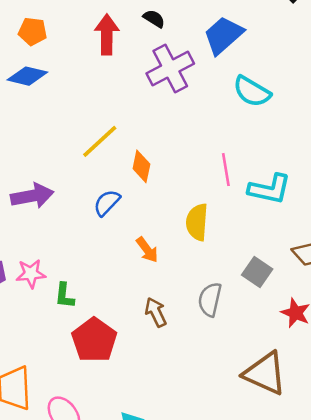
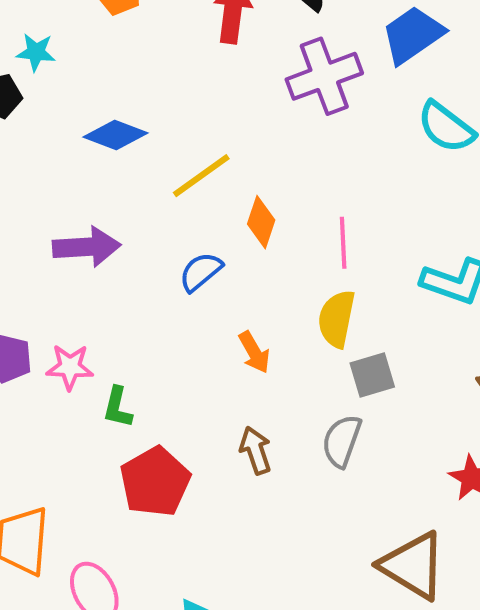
blue diamond: (27, 76) -> (116, 135), moved
pink line: (226, 170) -> (343, 243), moved
gray square: (257, 272) -> (372, 375), moved, turned 32

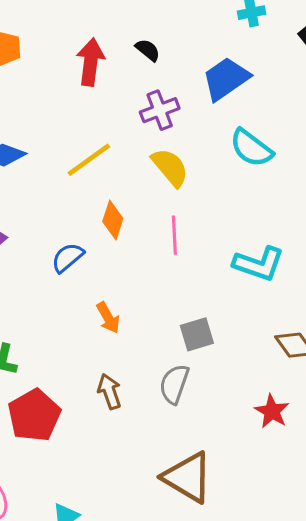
purple cross: (324, 76) -> (160, 110), size x0.7
yellow line: (201, 176) -> (89, 160), moved
yellow semicircle: (337, 319) -> (170, 167), moved, turned 129
brown triangle: (413, 566) -> (188, 477), moved

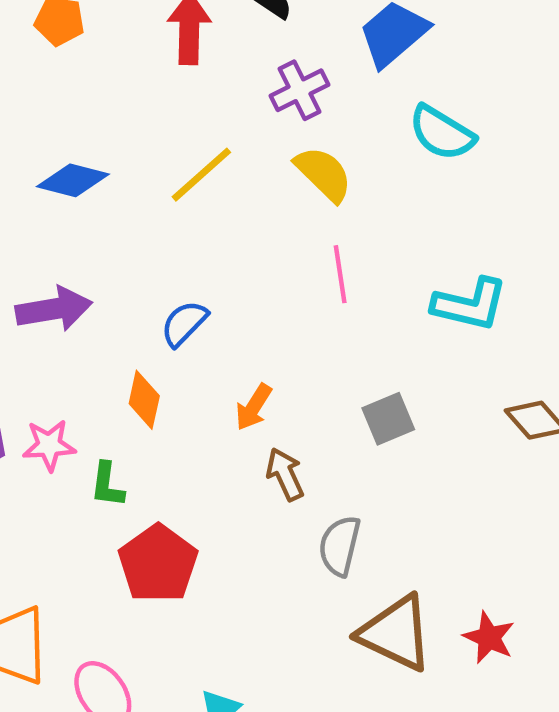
orange diamond: (113, 220) -> (144, 400), moved
orange arrow: (108, 318) -> (254, 407), turned 68
gray semicircle: (174, 384) -> (340, 546), moved
brown arrow: (110, 391) -> (285, 474), moved
red star: (272, 411) -> (489, 638), moved

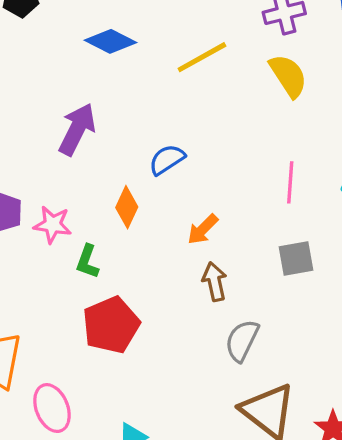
pink line: (340, 274) -> (290, 182), moved
purple arrow: (54, 309) -> (77, 129), turned -66

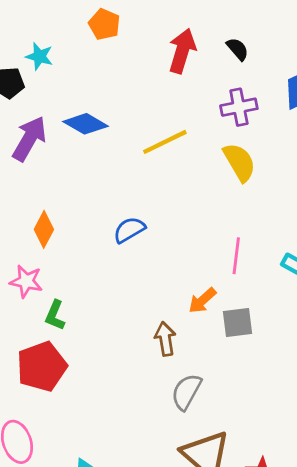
purple arrow: (77, 129) -> (29, 139), moved
orange diamond: (127, 207) -> (44, 229), moved
orange arrow: (203, 229) -> (202, 300), moved
red pentagon: (111, 325) -> (42, 367), moved

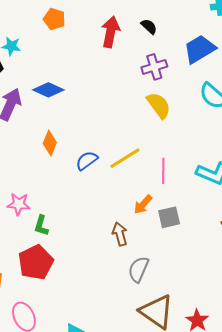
yellow line: (165, 142) -> (125, 158), moved
orange diamond: (44, 229) -> (50, 143), moved

